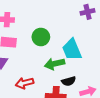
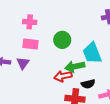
red arrow: (24, 83) -> (63, 76), moved

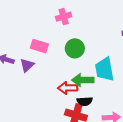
pink cross: (30, 22) -> (64, 17), moved, turned -32
black semicircle: (88, 84) -> (85, 101), moved

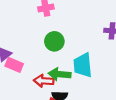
pink rectangle: (39, 46) -> (14, 65), moved

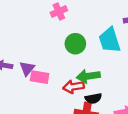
cyan trapezoid: (83, 65) -> (110, 40), moved

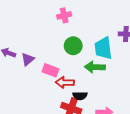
green arrow: (88, 76) -> (95, 67), moved
pink rectangle: (40, 77) -> (50, 70), moved

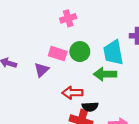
purple triangle: (28, 59) -> (42, 70), moved
pink rectangle: (50, 70) -> (58, 54), moved

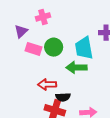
purple triangle: (42, 70) -> (21, 31), moved

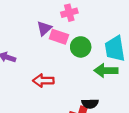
pink rectangle: (34, 49) -> (59, 37), moved
red arrow: (47, 84) -> (43, 81), moved

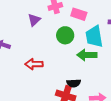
pink rectangle: (59, 37) -> (79, 14), moved

